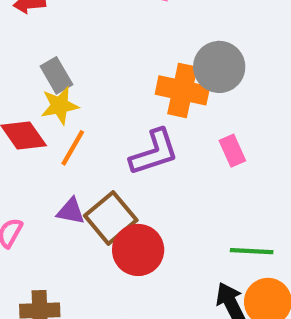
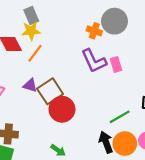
orange cross: (182, 90) -> (94, 31), size x0.6
purple L-shape: (154, 152) -> (94, 61), moved, turned 76
green line: (252, 251) -> (120, 117), turned -40

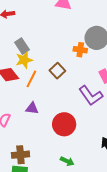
purple L-shape: (94, 61) -> (91, 96), moved
brown square: (50, 91) -> (57, 71), moved, size x0.7

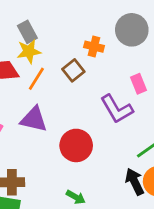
orange cross: (80, 50) -> (94, 47), moved
purple triangle: (32, 108) -> (34, 119), size x1.5

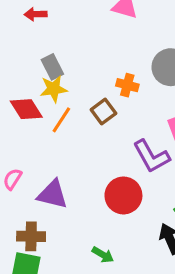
purple triangle: (34, 119) -> (53, 194), moved
red circle: (76, 145) -> (123, 195), moved

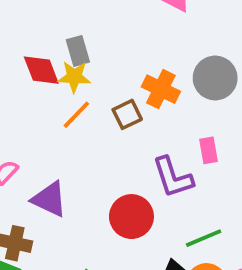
orange cross: (127, 85) -> (161, 89), size x1.4
red diamond: (26, 109) -> (41, 70), moved

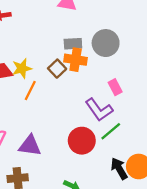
gray rectangle: (78, 51) -> (73, 44), moved, turned -60
brown square: (127, 114) -> (57, 69), moved
green line: (204, 238) -> (111, 131), moved

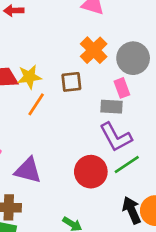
gray rectangle: (73, 44) -> (112, 107), moved
orange cross: (76, 60) -> (94, 50), moved, turned 30
brown square: (57, 69) -> (71, 82), turned 30
pink rectangle: (115, 87) -> (122, 88), moved

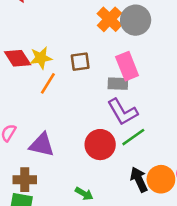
orange cross: (94, 50) -> (110, 19), moved
gray circle: (133, 58) -> (136, 20), moved
pink rectangle: (122, 88) -> (127, 66), size x1.5

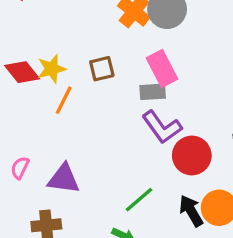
green line: (133, 137) -> (139, 200), moved
red circle: (100, 145) -> (192, 155), moved

